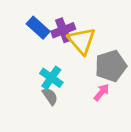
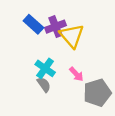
gray pentagon: (111, 66) -> (97, 93), moved
pink arrow: (102, 92) -> (76, 74), moved, turned 98

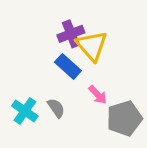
blue rectangle: (33, 24) -> (68, 66), moved
cyan cross: (45, 68) -> (25, 111), moved

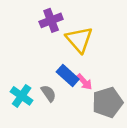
purple cross: (71, 34) -> (51, 20), moved
blue rectangle: (68, 66) -> (68, 75), moved

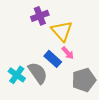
pink arrow: (84, 82) -> (68, 53), moved
gray semicircle: (48, 93) -> (38, 73), size x1.6

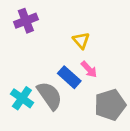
purple cross: (40, 16) -> (26, 21), moved
yellow triangle: (62, 31) -> (81, 40), size x0.6

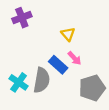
gray semicircle: (50, 96) -> (42, 80), turned 45

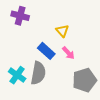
purple cross: (22, 18) -> (20, 16), turned 36
blue rectangle: (58, 65) -> (46, 51), moved

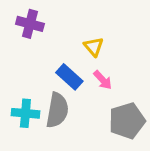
cyan cross: (17, 75) -> (25, 113), turned -30

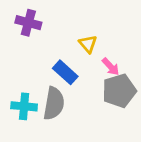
pink arrow: (103, 80) -> (111, 67), moved
gray pentagon: (127, 121) -> (119, 91), moved

